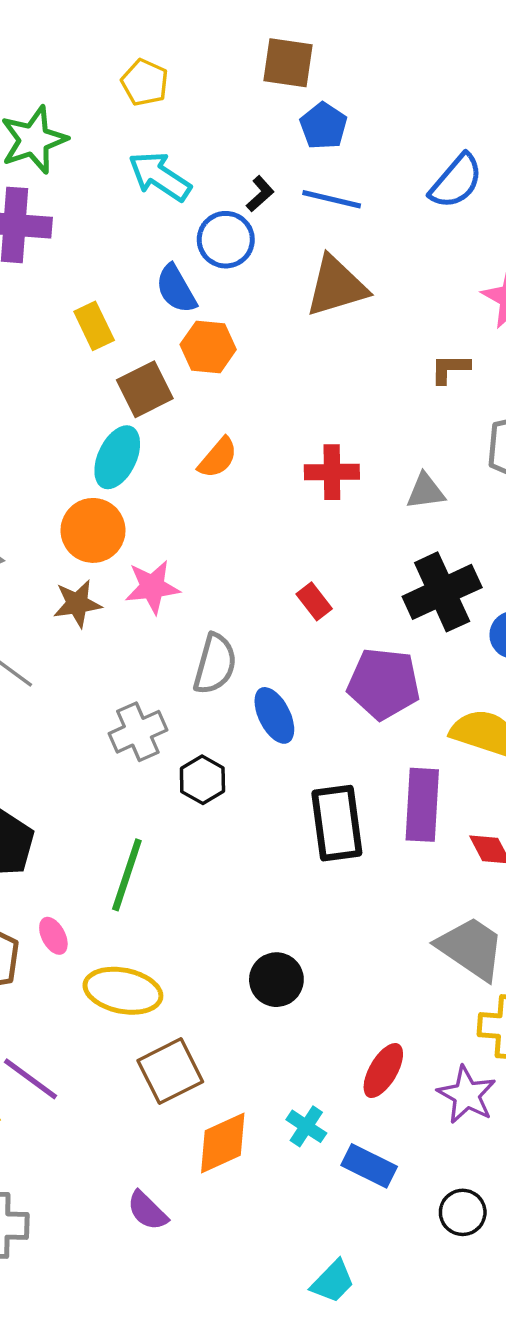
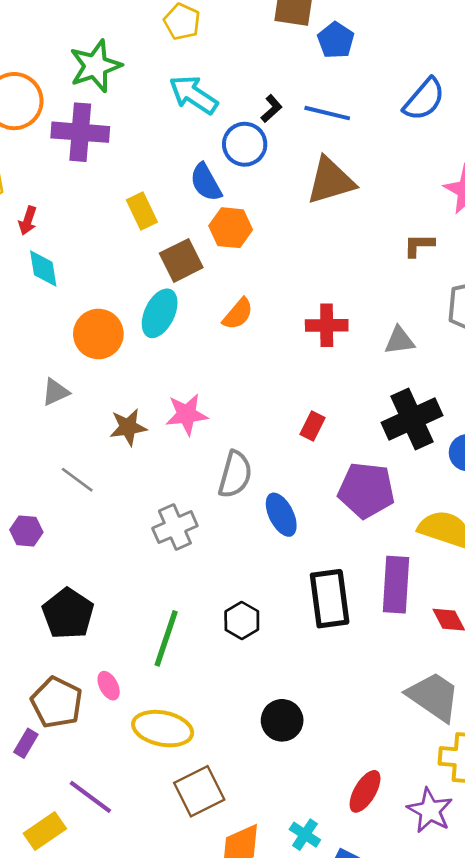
blue pentagon: (323, 126) -> (336, 40), moved
orange circle: (93, 530) -> (98, 334), moved
red rectangle: (314, 601) -> (312, 426), turned 64
black hexagon: (202, 780) -> (242, 620), moved

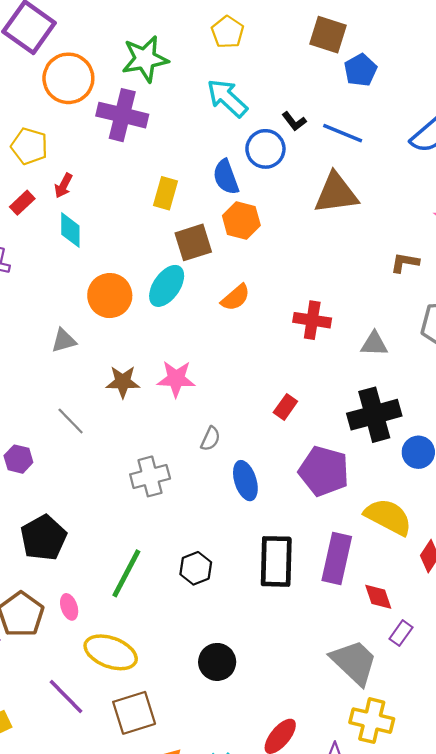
black L-shape: (271, 109) -> (294, 121), turned 85
yellow rectangle: (142, 211) -> (165, 193), turned 32
gray semicircle: (235, 474) -> (210, 439), size x0.6
purple line: (90, 797) -> (66, 696), moved

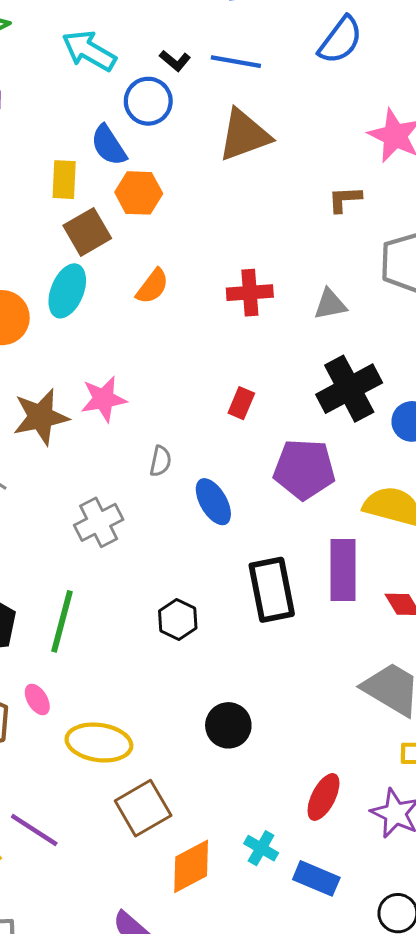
yellow rectangle: (165, 193) -> (64, 180), moved
brown star: (123, 382) -> (41, 417), size x1.4
green line: (126, 573) -> (62, 621), moved
purple line: (66, 696) -> (34, 830), moved

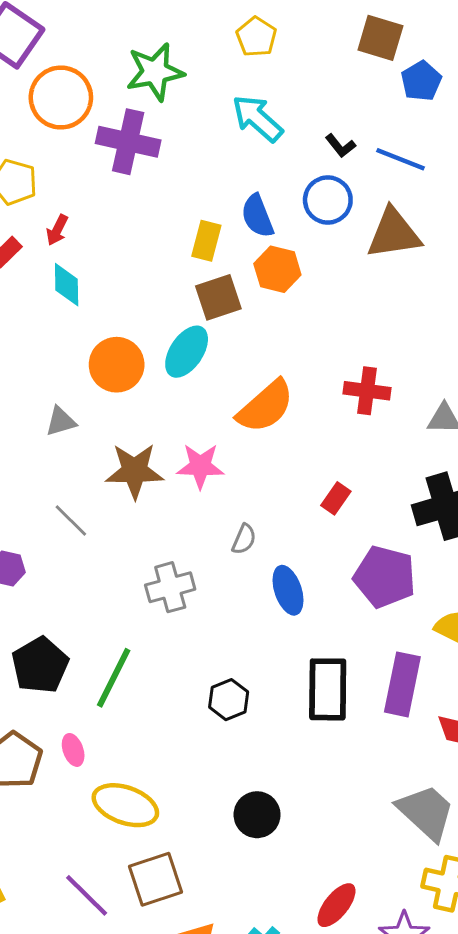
blue circle: (148, 101) -> (328, 200), moved
orange semicircle: (152, 286) -> (266, 406), moved, size x1.6
purple line: (34, 830) -> (87, 895), moved

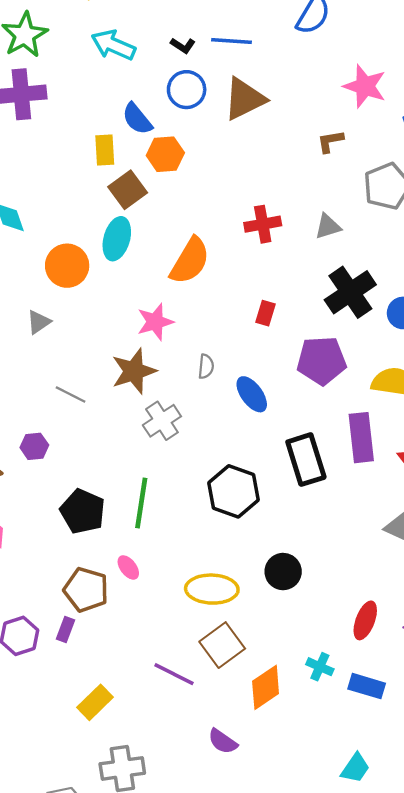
brown star: (135, 471) -> (134, 371), moved
black hexagon: (229, 700) -> (233, 491), size x1.6
yellow ellipse: (125, 805) -> (212, 589), moved

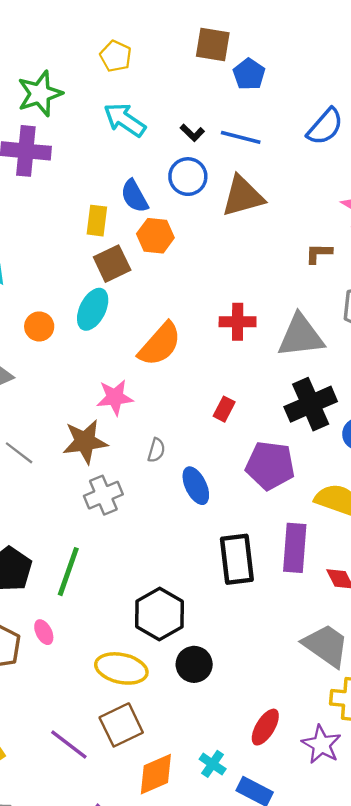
gray triangle: (328, 226) -> (301, 336), size x1.8
orange circle: (67, 266) -> (39, 326), size x0.7
black hexagon: (233, 491) -> (159, 614), moved

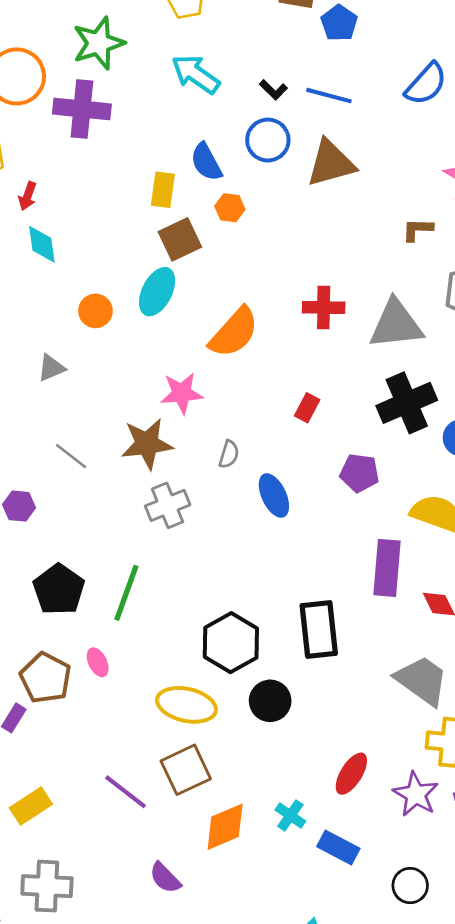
orange hexagon: (155, 236) -> (230, 208), size x0.7
purple pentagon: (270, 465) -> (359, 473), size x0.7
black rectangle: (237, 559) -> (319, 629), moved

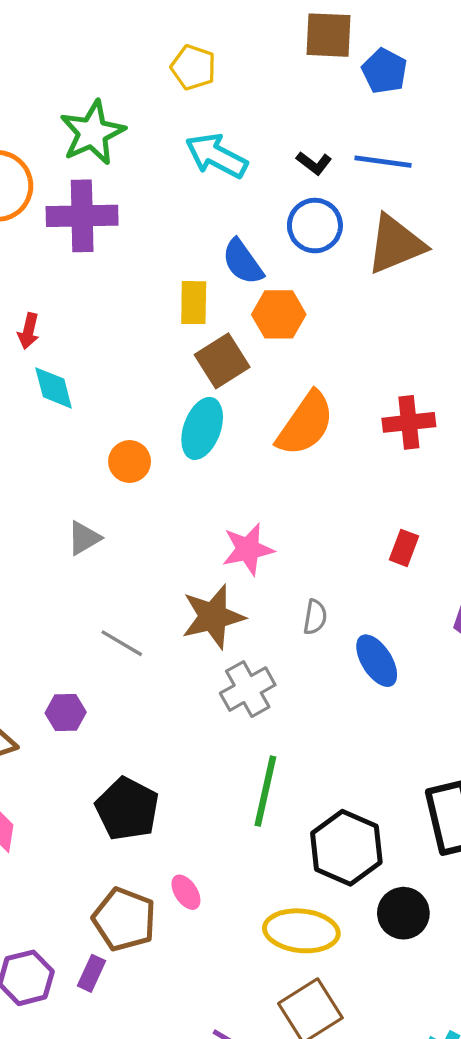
orange hexagon: (230, 208) -> (279, 314), size x1.4
orange semicircle: (234, 333) -> (305, 424), moved
green line: (126, 593) -> (265, 791), moved

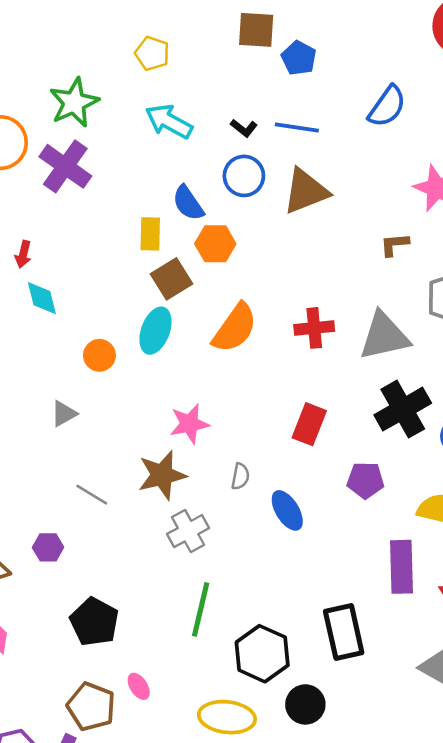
purple cross: (82, 216) -> (65, 166), turned 36
red rectangle: (404, 548) -> (309, 424), size x1.5

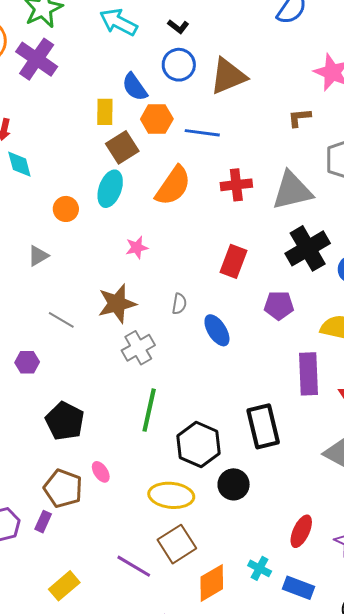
blue line: (297, 128) -> (202, 133), moved
pink star: (189, 424) -> (137, 247), moved, size x0.7

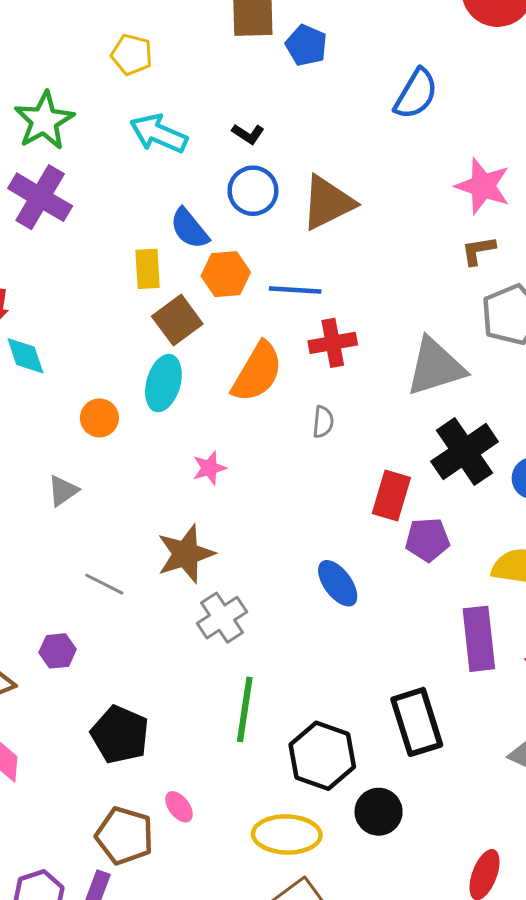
brown L-shape: (299, 118) -> (478, 251), moved
red cross: (236, 185) -> (333, 343), moved
red rectangle: (234, 261) -> (391, 496), moved
gray semicircle: (179, 304) -> (323, 422), moved

